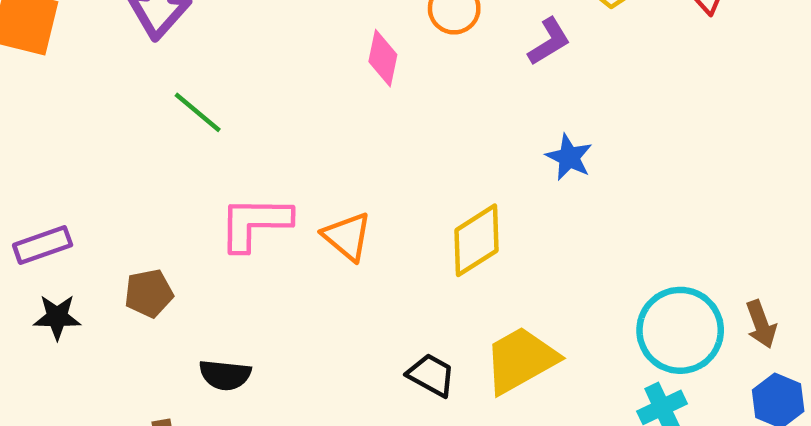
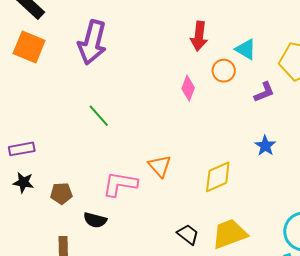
green line: (198, 112) -> (99, 116), moved
pink L-shape: (255, 223) -> (120, 184), moved
brown pentagon: (149, 293) -> (61, 193), moved

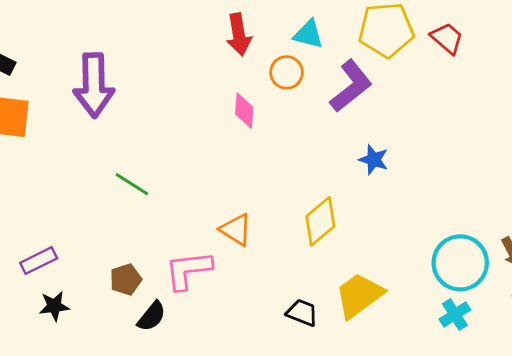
purple L-shape: (264, 92) -> (351, 86), size x1.6
brown pentagon: (61, 193) -> (126, 279), moved
black semicircle: (95, 220) -> (152, 316), moved, turned -50

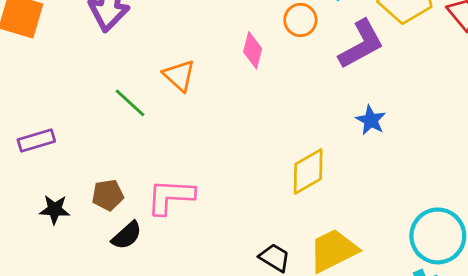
orange triangle: (236, 230) -> (179, 76), moved
purple rectangle: (39, 261) -> (36, 141), moved
black star: (54, 306) -> (55, 209), moved

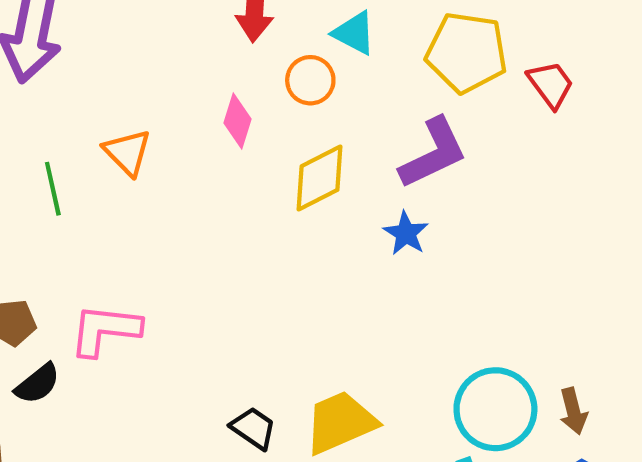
purple L-shape: (361, 44) -> (433, 153), moved
green line: (130, 103) -> (53, 189), turned 32
yellow diamond: (308, 171) -> (320, 178), moved

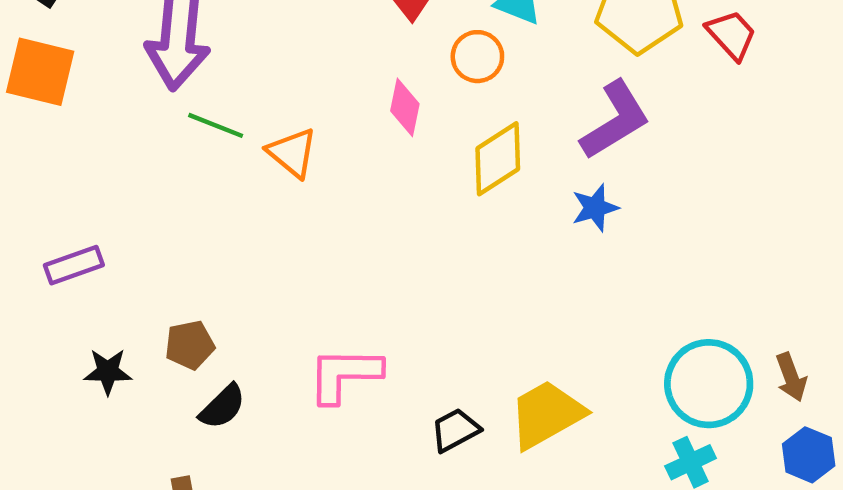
green line: (53, 189) -> (216, 125), moved, turned -50
blue star: (406, 233) -> (595, 208), turned 30
pink L-shape: (105, 330) -> (345, 375), moved
black trapezoid: (253, 428) -> (455, 430), turned -57

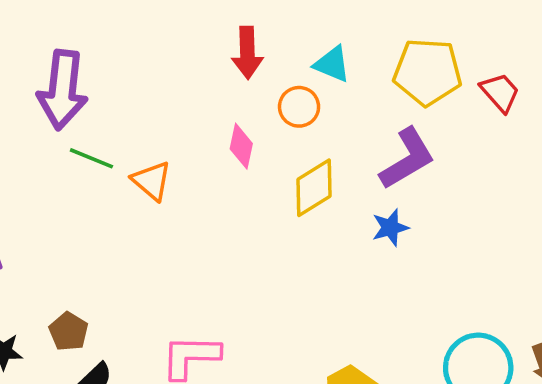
brown pentagon: (190, 345) -> (69, 331), turned -30

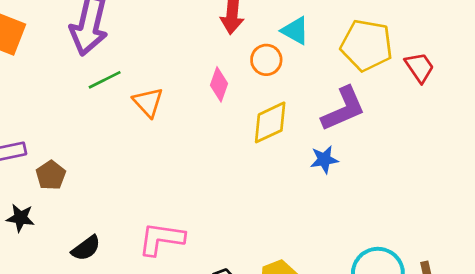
green line: (91, 158) -> (105, 80), turned -56
brown pentagon: (69, 331) -> (51, 175), moved

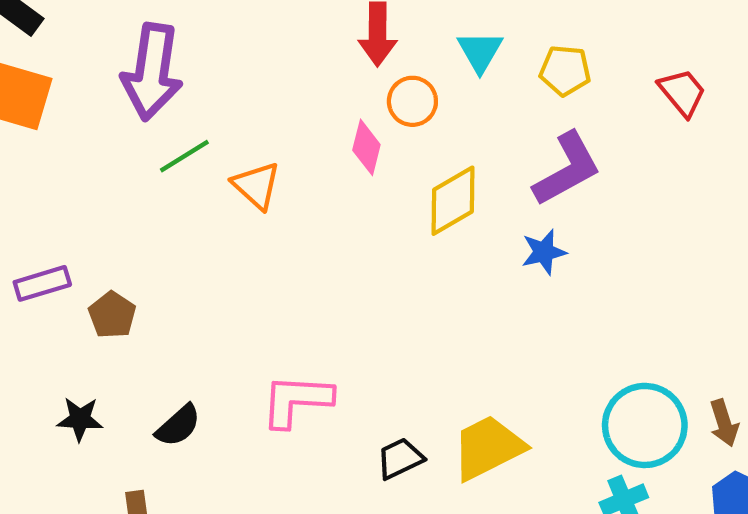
cyan triangle: (295, 31) -> (480, 51), turned 36
yellow pentagon: (367, 45) -> (565, 71), moved, size x0.6
orange circle: (266, 60) -> (412, 101), moved
black star: (20, 218) -> (80, 419), moved

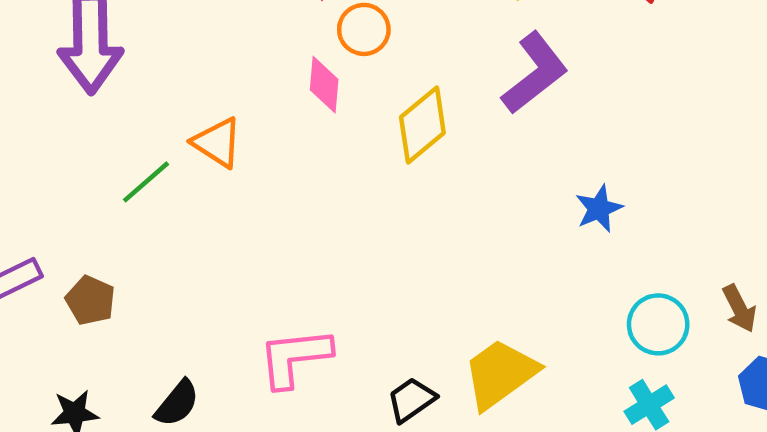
green line: (184, 156) -> (146, 182), moved
blue star: (544, 252) -> (599, 209), moved
cyan circle: (645, 425) -> (658, 324), size x0.7

